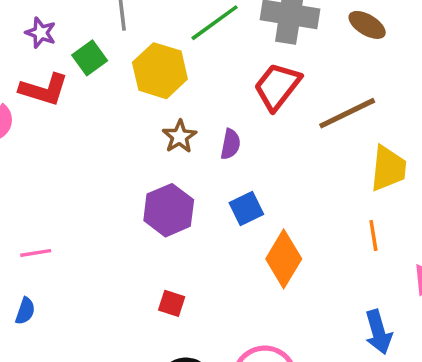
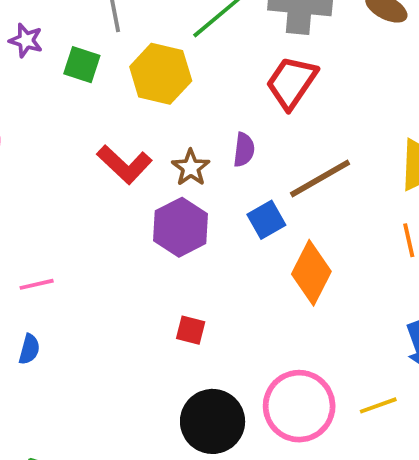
green square: (90, 58) -> (82, 65), turned -32
red L-shape: (44, 90) -> (124, 164), moved, turned 30
brown line: (347, 113) -> (320, 179), moved
brown star: (180, 137) -> (191, 168), moved

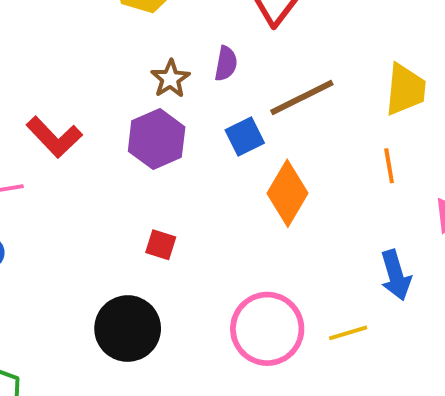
red L-shape: (124, 164) -> (54, 137), moved
black circle: (213, 421) -> (128, 329), moved

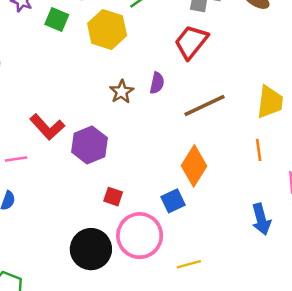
blue square: (245, 136) -> (173, 201), moved
purple hexagon: (157, 139) -> (90, 145), moved
pink circle: (267, 329) -> (140, 236), moved
yellow line: (348, 333) -> (189, 264), moved

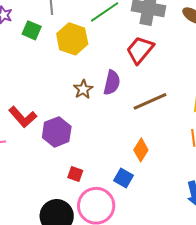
purple semicircle: (157, 83) -> (112, 83), size x1.4
orange diamond: (194, 166) -> (141, 150), size x0.7
blue square: (173, 201) -> (124, 178), turned -36

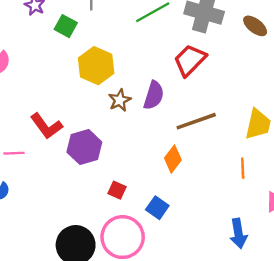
yellow hexagon: (72, 39) -> (96, 66), moved
orange diamond: (141, 150) -> (173, 159), moved
red square: (75, 174) -> (117, 190), moved

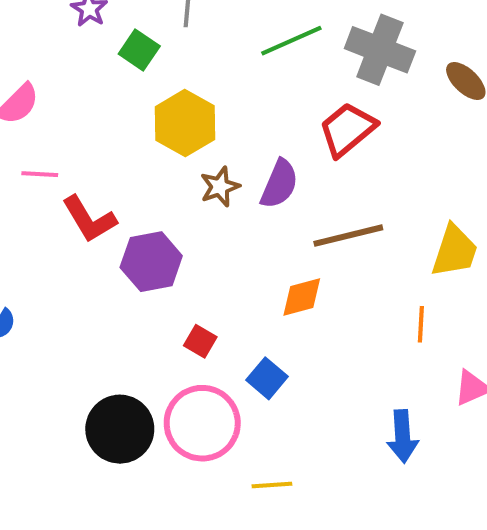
pink line: (14, 153) -> (40, 174), moved
orange diamond: (173, 159) -> (302, 297), turned 32

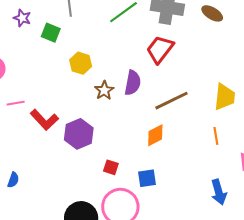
yellow hexagon: (185, 123) -> (81, 63), size x0.7
blue square: (267, 378) -> (147, 178), turned -36

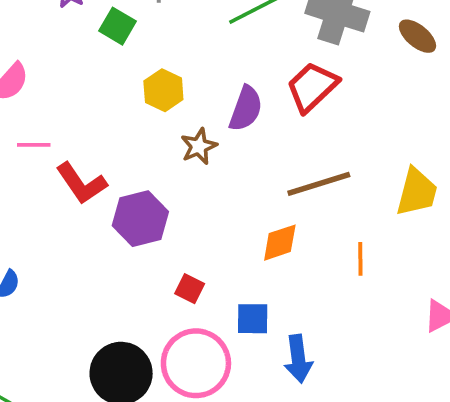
purple semicircle: (133, 83) -> (246, 109), moved
orange line: (216, 136) -> (360, 259), moved
blue arrow: (219, 192) -> (298, 359), moved

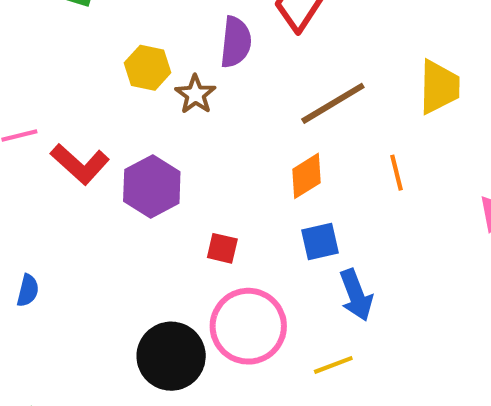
yellow hexagon: (163, 90) -> (148, 68), moved
blue square: (253, 319) -> (320, 242), moved

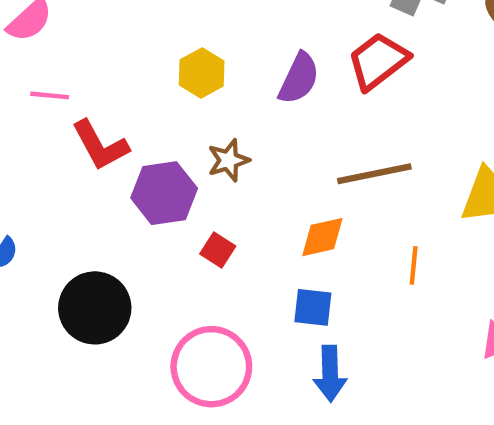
brown star: (195, 94) -> (228, 160), moved
red square: (222, 248) -> (218, 250), moved
black circle: (171, 356) -> (95, 308), moved

